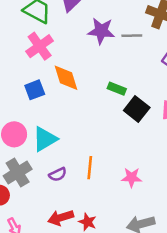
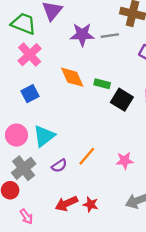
orange diamond: (66, 78) -> (72, 77), moved
orange line: (90, 168) -> (87, 156), turned 42

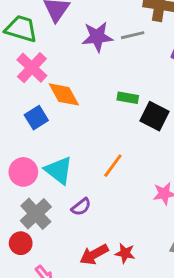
orange diamond: (72, 77) -> (64, 94), moved
cyan triangle: (44, 136) -> (59, 170), turned -40
orange line: (87, 156) -> (113, 166), moved

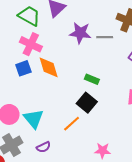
pink cross: (32, 68) -> (31, 44), turned -30
black square: (154, 116) -> (87, 103), moved
blue square: (36, 118) -> (23, 68), moved

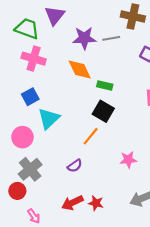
orange diamond: (49, 67) -> (80, 69), moved
blue square: (23, 68) -> (30, 97), moved
cyan triangle: (34, 119) -> (49, 118), moved, turned 35
purple semicircle: (43, 147) -> (75, 166), moved

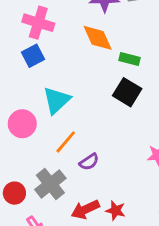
blue square: (30, 97) -> (33, 56), moved
orange line: (91, 136) -> (66, 142), moved
gray cross: (30, 169) -> (50, 184), moved

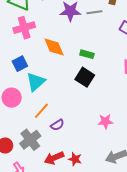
pink cross: (38, 23) -> (24, 28), turned -35
orange diamond: (98, 38) -> (54, 47), moved
blue square: (33, 56) -> (20, 64), moved

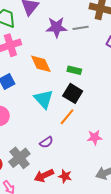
cyan triangle: (36, 82) -> (44, 99), moved, turned -30
orange line: (41, 111) -> (67, 117), moved

